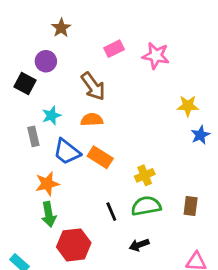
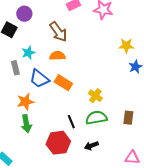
yellow cross: (145, 175) -> (95, 96), turned -32
red hexagon: (74, 245) -> (58, 143), moved

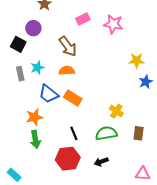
gray rectangle: (15, 68) -> (20, 74), moved
yellow cross: (95, 96) -> (116, 111), moved
black line: (71, 122) -> (74, 133), moved

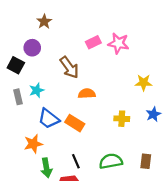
pink rectangle: (83, 19) -> (93, 42), moved
orange semicircle: (67, 71) -> (87, 94), moved
blue star: (146, 82) -> (153, 114), moved
yellow cross: (116, 111) -> (122, 119), moved, turned -32
green arrow: (35, 139) -> (46, 168), moved

